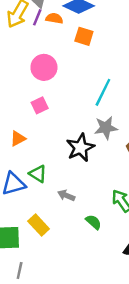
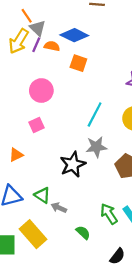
green triangle: (38, 174) -> (42, 195), moved
yellow rectangle: (39, 225) -> (33, 234), size x1.4

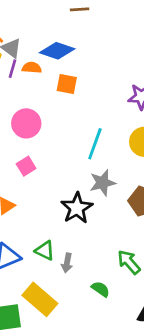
gray arrow: (59, 208) -> (67, 263), turned -96

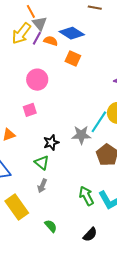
cyan line: (95, 144) -> (99, 122), moved
black star: (77, 208) -> (51, 143), moved, size x0.7
green triangle: (45, 251) -> (42, 163), moved
green semicircle: (101, 289) -> (51, 226), moved

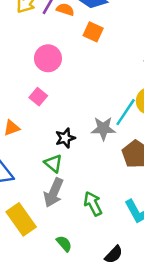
pink square: (30, 110) -> (38, 97), turned -32
gray arrow: (42, 186) -> (54, 193), size x1.6
green arrow: (86, 196) -> (93, 204), moved

